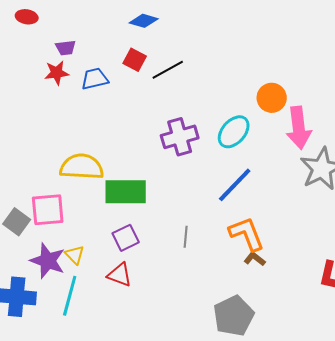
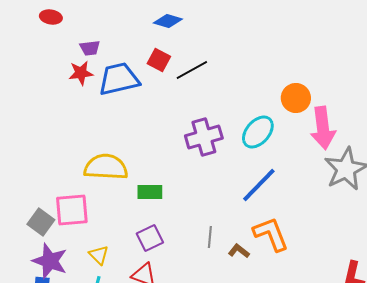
blue trapezoid: (95, 79) -> (119, 79), size x1.5
green rectangle: (126, 192) -> (150, 192), size x0.6
brown L-shape: (255, 259) -> (239, 251), moved
purple star: (48, 261) -> (50, 261), moved

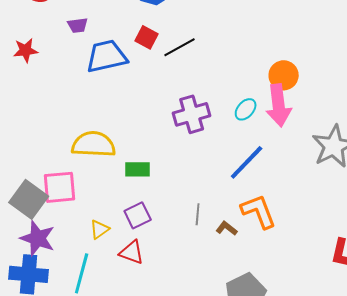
red star: (81, 73) -> (26, 50), moved
pink arrow: (323, 128) -> (279, 105), moved
cyan ellipse: (258, 132) -> (246, 109), size x0.7
gray square: (41, 222) -> (29, 199), size x1.4
yellow triangle: (99, 255) -> (100, 229), moved, turned 40

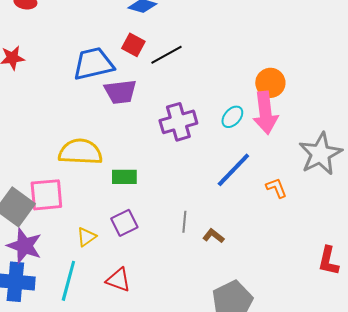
purple trapezoid: (78, 25) -> (120, 92), moved, size x1.6
orange L-shape: (259, 211) -> (276, 188), moved, size x0.6
red triangle: (132, 252) -> (118, 280), moved

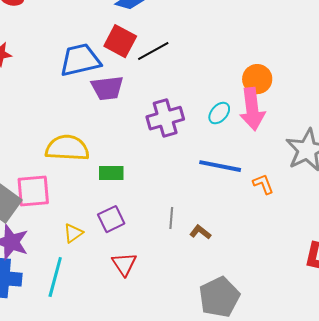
red square: (133, 45) -> (120, 41), size x1.4
blue line: (233, 170) -> (220, 166), turned 57
red triangle: (118, 280) -> (124, 264), moved, turned 36

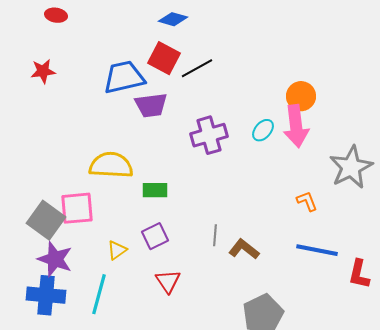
blue line: (220, 166) -> (317, 250), moved
brown L-shape: (200, 232) -> (244, 249), size x1.4

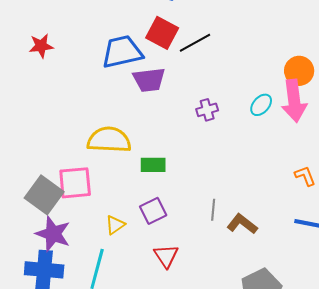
purple cross: (209, 135) -> (207, 110), size x0.6

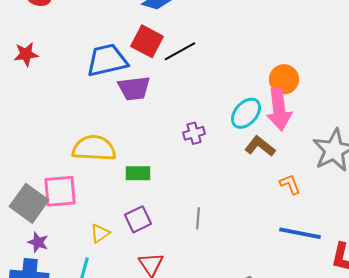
cyan ellipse: (261, 105) -> (246, 113), size x1.4
purple cross: (207, 110) -> (194, 133), moved
brown L-shape: (242, 224) -> (260, 146), moved
purple star: (53, 234) -> (38, 242), size x0.6

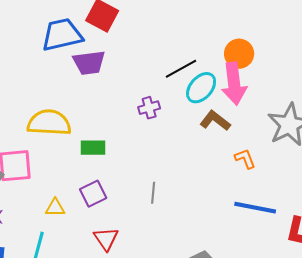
black line: (180, 51) -> (181, 69), moved
yellow triangle: (100, 233) -> (55, 208), turned 35

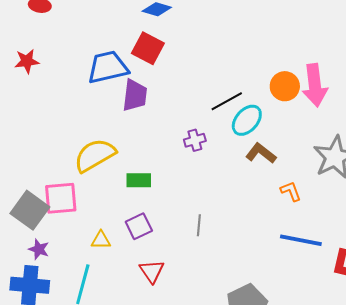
purple trapezoid: (89, 63) -> (135, 95), turned -76
pink arrow: (234, 84) -> (315, 85), moved
yellow semicircle: (49, 123) -> (95, 155), turned -33

